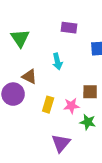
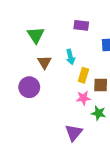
brown triangle: (29, 77) -> (44, 62), moved, turned 32
yellow rectangle: (48, 105) -> (83, 75), moved

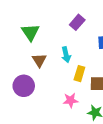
purple rectangle: (81, 25) -> (77, 22), turned -56
pink star: (83, 98) -> (71, 100), moved

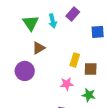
cyan arrow: (66, 55) -> (53, 21), moved
brown triangle: (39, 60) -> (39, 48), turned 32

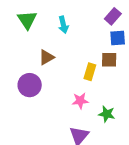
purple rectangle: (73, 14) -> (113, 16), moved
green triangle: (31, 23) -> (27, 20), moved
brown square: (91, 69) -> (109, 60), moved

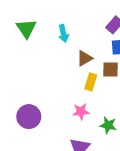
brown triangle: (46, 57) -> (85, 58), moved
purple circle: (30, 85) -> (29, 117), moved

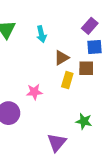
pink star: (81, 112) -> (34, 92), moved

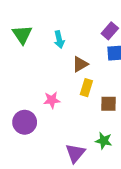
brown square: (86, 68) -> (109, 104), moved
green star: (84, 121) -> (104, 141), moved

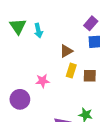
cyan arrow: (59, 40) -> (38, 31), moved
brown square: (109, 104) -> (90, 76), moved

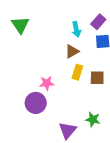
cyan arrow: (38, 31) -> (76, 29), moved
purple circle: (20, 99) -> (36, 103), moved

